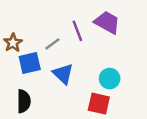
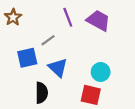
purple line: (77, 31) -> (68, 17), moved
brown star: (13, 43) -> (13, 17), moved
black semicircle: (24, 101) -> (41, 93), moved

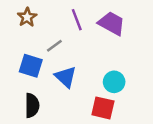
brown star: (13, 17) -> (27, 17), moved
blue square: (27, 58) -> (31, 66), turned 30
black semicircle: (41, 93) -> (32, 105), moved

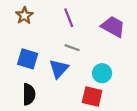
purple trapezoid: (112, 23) -> (113, 27), moved
gray line: (54, 46) -> (72, 48), moved, turned 56
blue triangle: (66, 77) -> (59, 69), turned 30

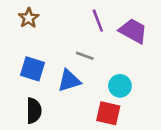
purple line: (69, 18) -> (98, 21), moved
blue triangle: (59, 69) -> (69, 81), turned 30

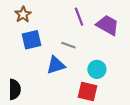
blue square: (33, 69) -> (31, 40), moved, turned -30
black semicircle: (34, 111) -> (15, 89), moved

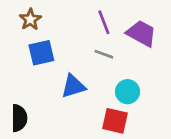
gray line: (68, 45) -> (104, 54), moved

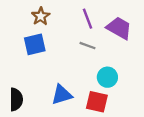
brown star: (30, 19) -> (41, 16), moved
blue triangle: (73, 86) -> (62, 95), moved

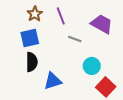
purple line: (88, 19) -> (61, 16), moved
black semicircle: (16, 99) -> (32, 62), moved
red square: (97, 102) -> (106, 87), moved, turned 30

